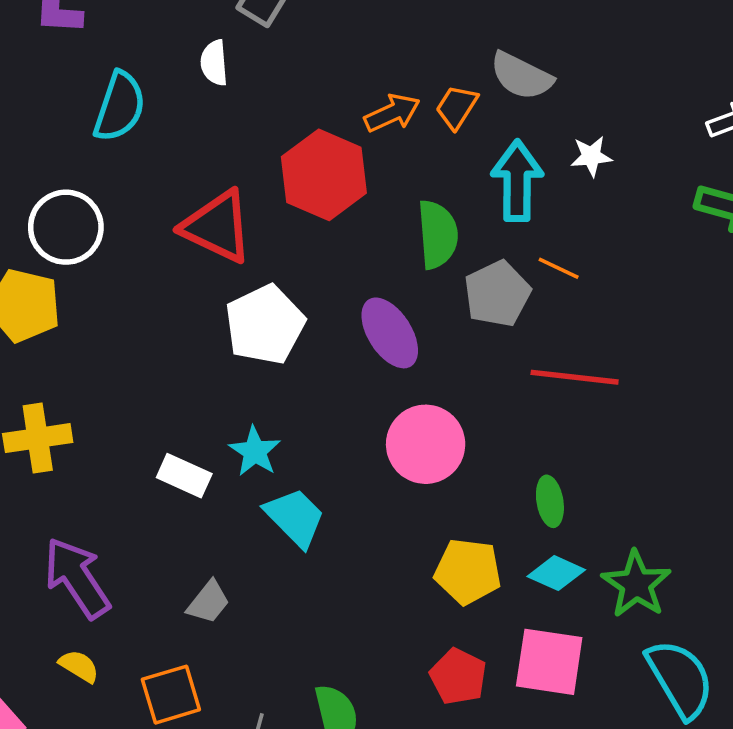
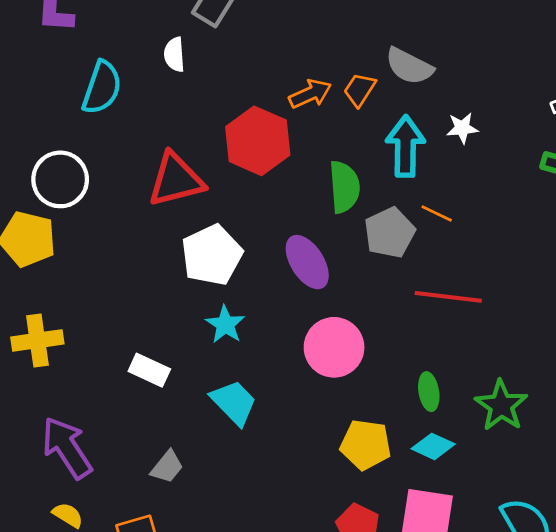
red triangle: (217, 227) -> (176, 180), turned -40
cyan star: (255, 451) -> (225, 324), moved
green star: (636, 584) -> (501, 405), moved

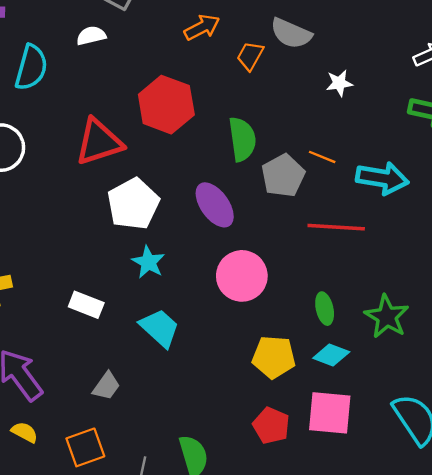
white semicircle: (174, 55) -> (91, 36), turned 84
orange arrow: (310, 94) -> (202, 27), moved
cyan arrow: (405, 146) -> (382, 178), moved, turned 102

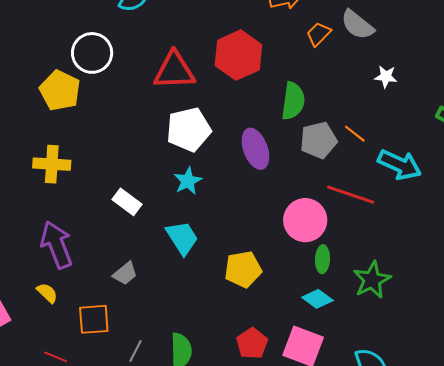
pink circle: (242, 276) -> (305, 220), moved
yellow pentagon: (274, 357) -> (243, 269), moved, turned -30

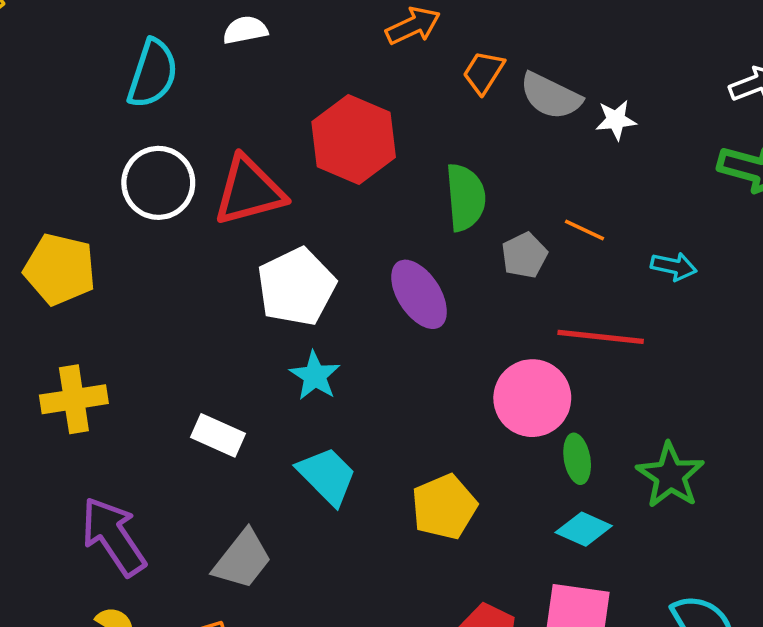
gray semicircle: (357, 25) -> (551, 96), moved
white circle: (92, 53) -> (158, 183), moved
gray pentagon: (318, 140) -> (524, 255), size x0.7
cyan arrow: (400, 165) -> (674, 266), size x0.6
gray trapezoid: (125, 273) -> (242, 559), size x1.4

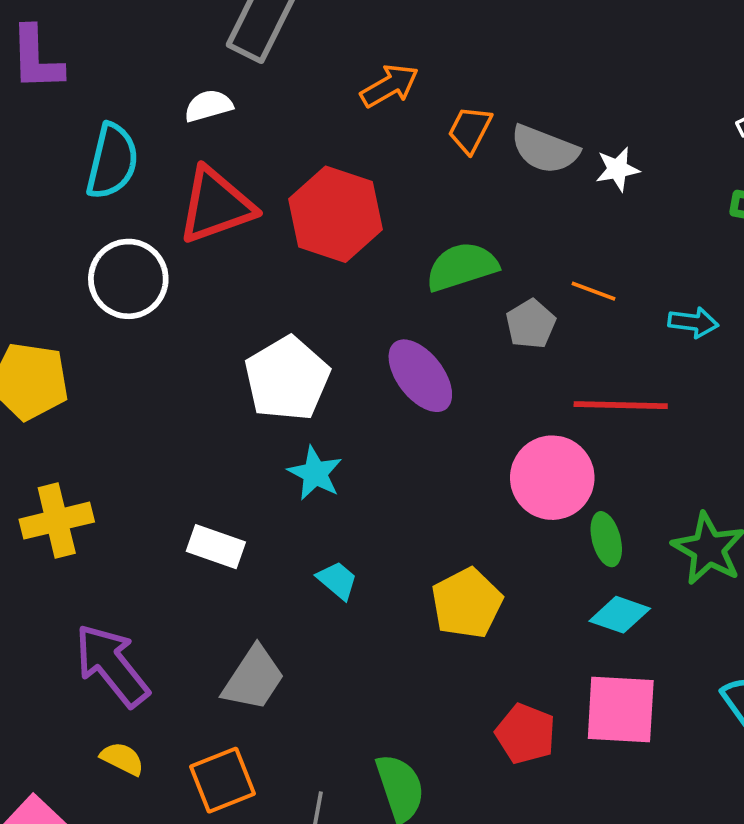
red triangle: (249, 191) -> (216, 205), moved
green semicircle: (465, 197) -> (462, 267), turned -98
cyan trapezoid: (327, 476) -> (337, 580), size x0.6

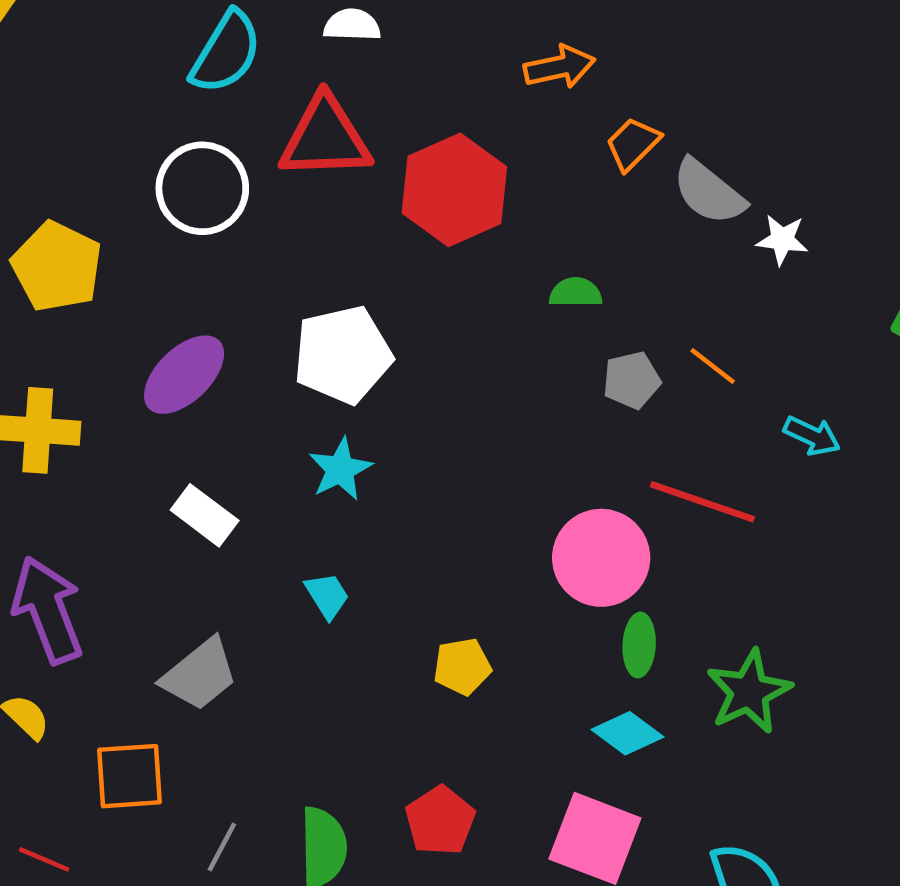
green semicircle: (462, 267) -> (576, 292), size x0.6
purple ellipse: (420, 376) -> (184, 375), moved, turned 66
yellow pentagon: (467, 603) -> (462, 667), size x0.7
red pentagon: (526, 734) -> (440, 821), moved

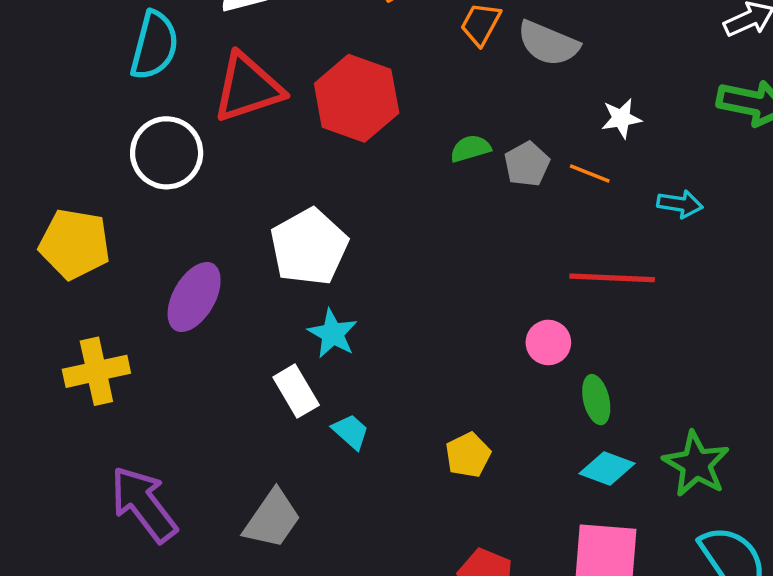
white star: (782, 240) -> (621, 118), moved
gray pentagon: (632, 380) -> (527, 164), moved
white rectangle: (205, 515) -> (296, 391), moved, turned 39
pink circle: (601, 558) -> (548, 342), size x0.6
green star: (749, 692) -> (696, 464), moved

